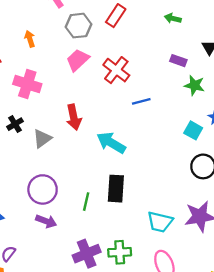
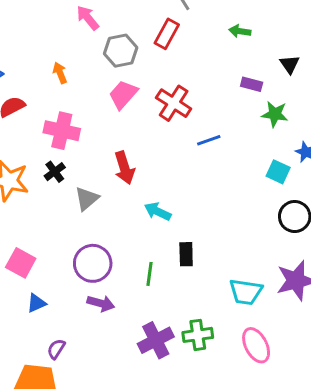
black cross: (15, 124) -> (55, 172), moved
cyan arrow: (111, 143) -> (158, 211), moved, size x0.7
black rectangle: (116, 189) -> (186, 254), size x0.7

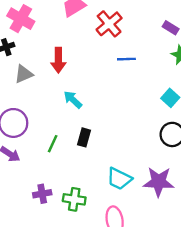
purple cross: (156, 340) -> (42, 194), size x0.7

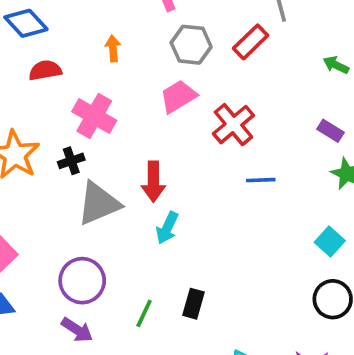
gray triangle: (24, 74) -> (99, 203), size x1.5
cyan arrow: (73, 100) -> (167, 228), moved, turned -108

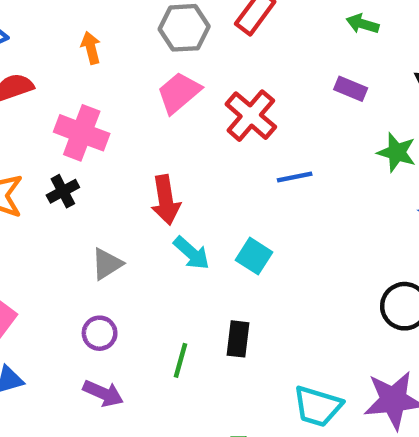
purple rectangle: (331, 131) -> (351, 89), moved
gray triangle: (99, 203) -> (107, 264), moved, size x0.6
cyan arrow: (167, 228) -> (191, 253), turned -64
cyan square: (330, 242) -> (254, 256), moved
purple circle: (82, 281) -> (100, 333), size x0.6

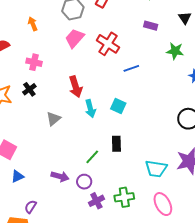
pink cross: (82, 133) -> (34, 62), size x0.7
cyan arrow: (191, 253) -> (90, 109), turned 42
purple circle: (100, 333) -> (84, 182), moved
green line: (181, 360) -> (92, 157), turned 35

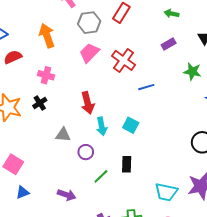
orange arrow: (33, 24) -> (47, 36), size x1.6
purple rectangle: (151, 26) -> (169, 44), turned -48
gray triangle: (53, 119) -> (63, 135), turned 42
purple circle: (84, 182) -> (86, 152), moved

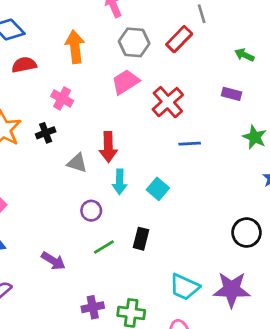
purple rectangle: (169, 44) -> (232, 94), turned 32
gray triangle: (63, 135) -> (77, 163), moved

